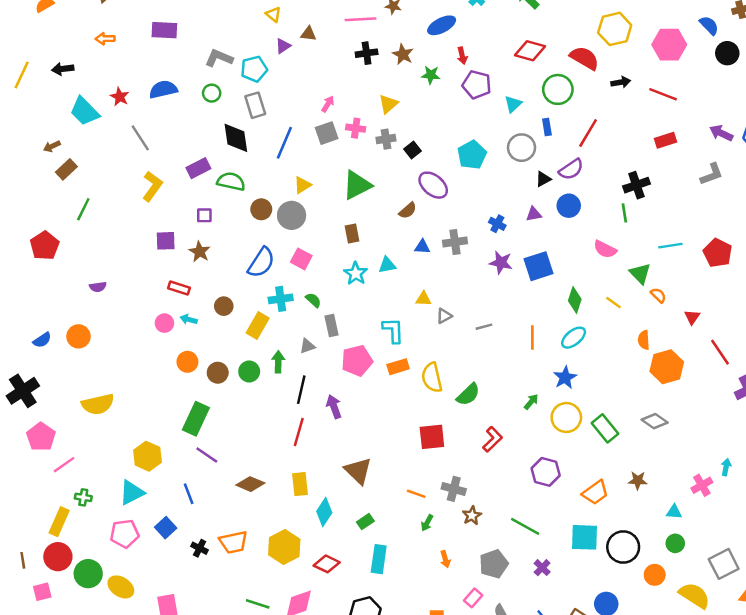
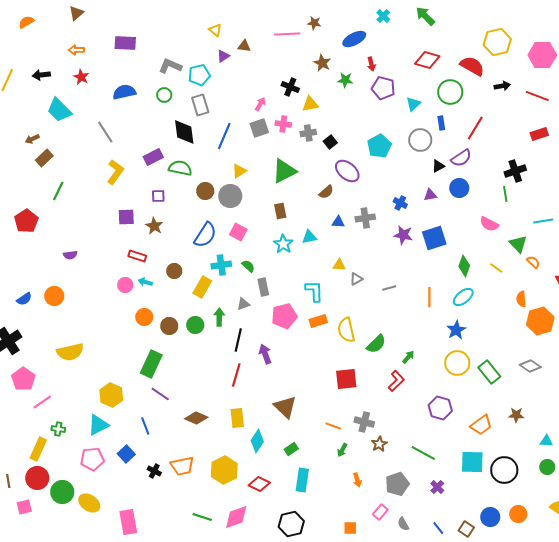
black cross: (367, 53) -> (290, 87), moved, turned 30
red star: (120, 97) -> (81, 77), moved
yellow triangle: (388, 104) -> (310, 104), turned 30
green arrow: (531, 402) -> (408, 357), moved
orange circle: (655, 575) -> (518, 514), moved

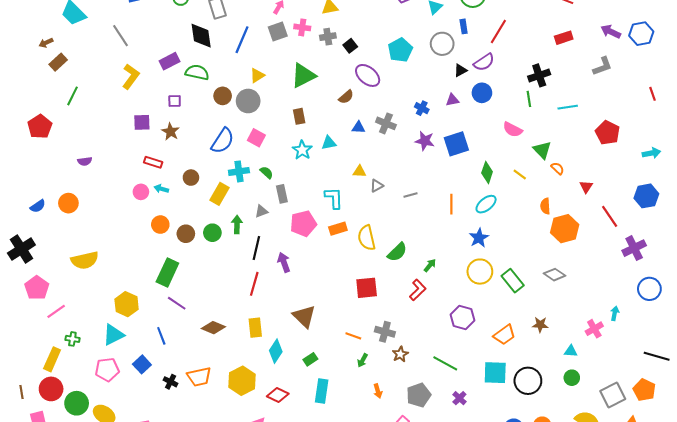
gray cross: (365, 218) -> (386, 123), turned 30
cyan line: (543, 221) -> (568, 107), moved

